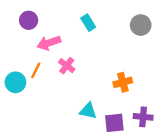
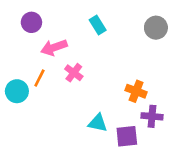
orange cross: (123, 82) -> (136, 91), turned 36
purple cross: (143, 117) -> (152, 116), moved

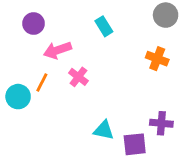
gray circle: (156, 28) -> (166, 15), moved
orange cross: (136, 91) -> (157, 59), moved

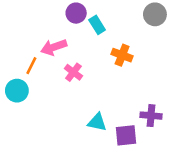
purple circle: (34, 24) -> (76, 13), moved
orange cross: (157, 59) -> (122, 55), moved
orange line: (42, 83) -> (31, 66), moved

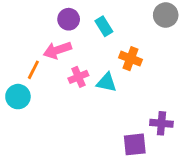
purple circle: (76, 13) -> (69, 19), moved
pink cross: (73, 72) -> (78, 77), turned 30
cyan triangle: (97, 122) -> (107, 83), moved

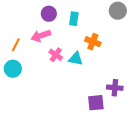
cyan rectangle: (104, 26) -> (74, 19), turned 40
orange line: (33, 70) -> (16, 45), moved
pink cross: (78, 77) -> (56, 55), turned -32

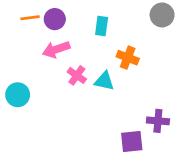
purple circle: (49, 14) -> (55, 19), moved
orange line: (16, 45) -> (30, 18), moved, turned 56

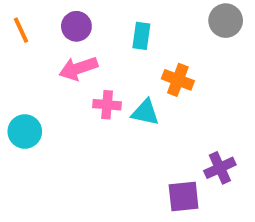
orange line: (30, 18) -> (21, 30), moved, turned 72
pink cross: (77, 75) -> (107, 105), turned -30
purple cross: (158, 121) -> (220, 168), turned -30

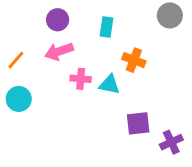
orange line: (21, 30) -> (16, 60), moved, turned 66
purple cross: (220, 168) -> (171, 142), moved
purple square: (184, 197) -> (138, 123), moved

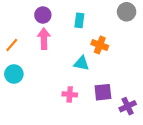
pink arrow: (59, 51) -> (44, 39), turned 108
pink cross: (81, 79) -> (70, 94), moved

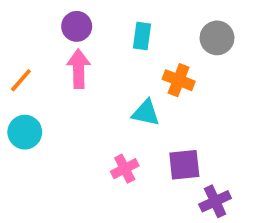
gray circle: (127, 12) -> (217, 38), moved
pink cross: (70, 94) -> (125, 169), turned -32
purple cross: (128, 106) -> (215, 201), moved

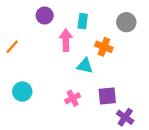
pink arrow: (79, 69) -> (66, 40), moved
cyan circle: (25, 132) -> (22, 92), moved
purple cross: (215, 201) -> (125, 117), turned -30

